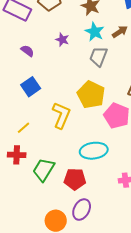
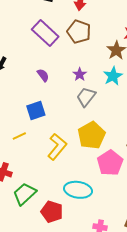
gray trapezoid: (99, 56) -> (86, 97), moved
yellow line: (23, 128) -> (19, 136), moved

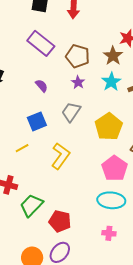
brown pentagon: (79, 32) -> (78, 56), moved
gray trapezoid: (86, 97) -> (71, 112), moved
yellow pentagon: (91, 135) -> (109, 127), moved
cyan ellipse: (78, 190) -> (111, 200), moved

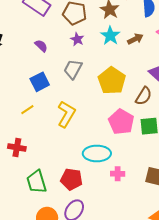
cyan ellipse: (111, 200) -> (97, 153), moved
green trapezoid: (31, 205) -> (36, 182), moved, turned -55
pink cross: (109, 233) -> (118, 174), moved

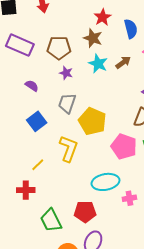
yellow pentagon: (112, 81) -> (92, 121), moved
yellow line: (27, 110) -> (38, 165), moved

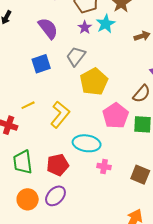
cyan star: (98, 64) -> (106, 24), moved
purple semicircle: (32, 86) -> (48, 28), size x1.6
yellow L-shape: (69, 149) -> (60, 115), moved
red pentagon: (85, 212) -> (58, 165), turned -30

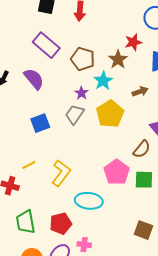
purple star: (85, 27) -> (81, 93), moved
purple semicircle: (48, 28) -> (34, 79), moved
yellow pentagon: (94, 82) -> (110, 114), moved
pink cross: (104, 167) -> (84, 245), moved

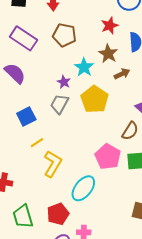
brown pentagon: (83, 59) -> (64, 35), moved
brown star: (118, 59) -> (108, 54), moved
yellow line: (29, 165) -> (37, 143), moved
cyan ellipse: (89, 201) -> (83, 188), turned -52

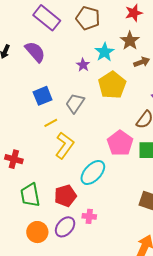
gray trapezoid: (60, 104) -> (75, 103), moved

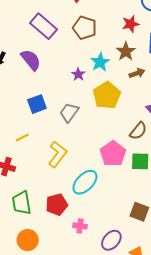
yellow line: (51, 123) -> (22, 137), moved
purple ellipse: (65, 227) -> (111, 240), moved

